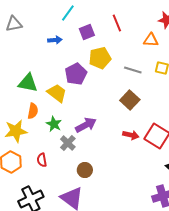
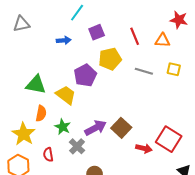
red line: (117, 23) -> (135, 36), moved
brown square: (130, 100) -> (121, 128), moved
yellow star: (16, 131) -> (24, 134), turned -30
red arrow: (131, 135) -> (144, 148), moved
red semicircle: (42, 160) -> (48, 155), moved

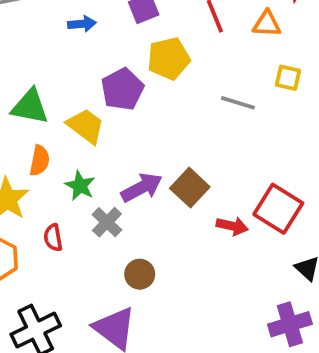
gray line: (144, 71) -> (238, 103), moved

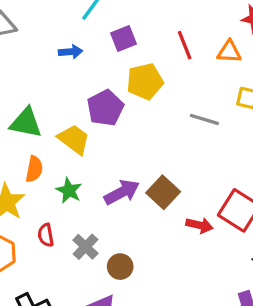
gray cross: (107, 222) -> (85, 247), moved

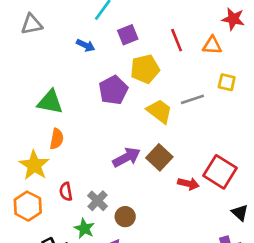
blue arrow: (71, 52) -> (86, 45), turned 30
gray line: (204, 119) -> (192, 99), turned -35
yellow trapezoid: (74, 139) -> (159, 111), moved
green star: (69, 191) -> (84, 228), moved

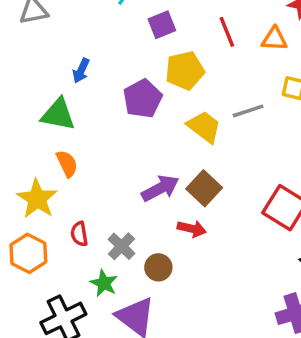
blue arrow: (86, 45) -> (81, 71), moved, turned 90
orange semicircle: (57, 139) -> (67, 164), turned -36
red arrow: (188, 184) -> (192, 229), moved

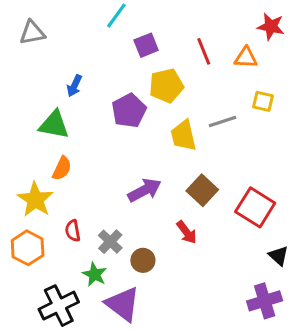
yellow trapezoid: (204, 127) -> (183, 136), turned -140
orange semicircle: (67, 164) -> (62, 168), turned 50
brown square: (204, 188) -> (202, 190), moved
red arrow: (192, 229) -> (187, 232), moved, turned 40

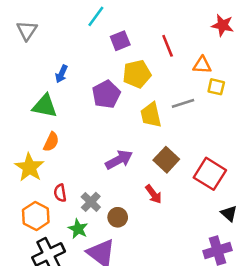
gray triangle: (32, 33) -> (27, 30), turned -45
orange triangle: (246, 58) -> (202, 65), moved
orange hexagon: (28, 248) -> (36, 216), moved

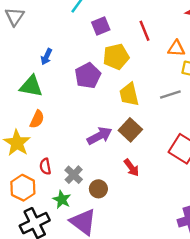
gray line: (183, 103) -> (170, 94), moved
brown square: (166, 160) -> (130, 130), moved

